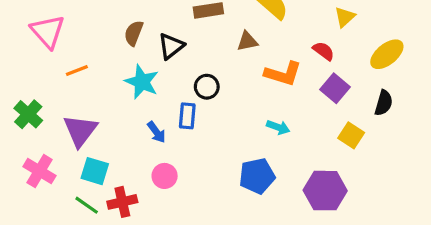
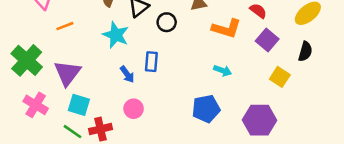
black circle: (207, 87) -> (167, 22), moved
green cross: (28, 114) -> (27, 60), size x1.4

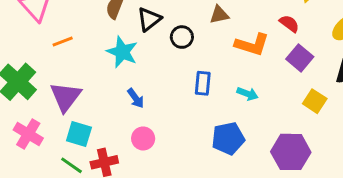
blue rectangle: (151, 62) -> (203, 83), moved

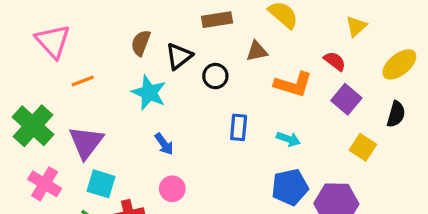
blue pentagon: (228, 138) -> (290, 187), moved

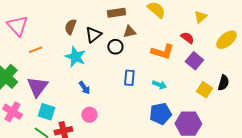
brown triangle: (257, 51) -> (129, 32), moved
black semicircle: (396, 114) -> (223, 83), moved

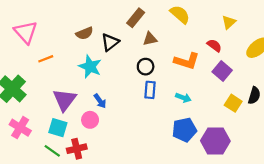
brown rectangle: (116, 13) -> (136, 18), turned -42
brown semicircle: (70, 27) -> (84, 33), turned -133
black circle: (115, 47) -> (146, 67), moved
purple triangle: (37, 87) -> (65, 100), moved
pink circle: (89, 115) -> (90, 120), moved

